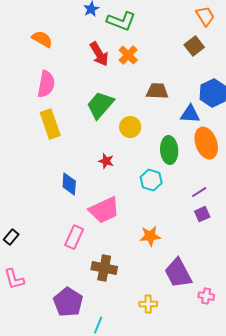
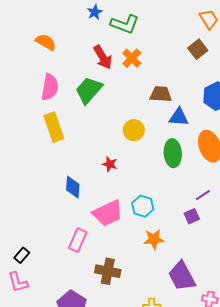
green trapezoid: (100, 105) -> (89, 90), moved
blue triangle: (190, 114) -> (179, 117), moved
cyan hexagon: (151, 180) -> (143, 206), moved
purple square: (202, 214) -> (192, 216), moved
black rectangle: (11, 237) -> (22, 255), moved

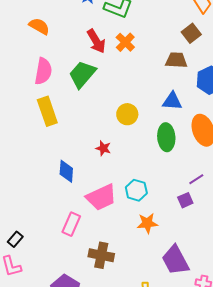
brown trapezoid: (161, 94) -> (176, 60), moved

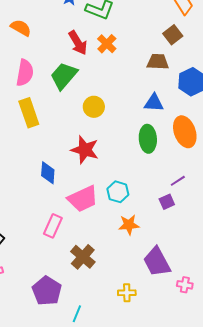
yellow circle: (127, 114) -> (94, 107), moved
red star: (103, 148) -> (85, 150), size x1.8
brown cross: (101, 255) -> (83, 257), turned 30

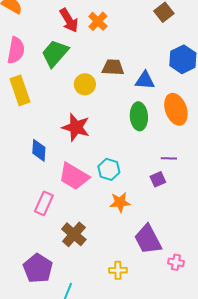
brown trapezoid: (158, 62) -> (113, 67), moved
purple line: (178, 181) -> (169, 158), turned 35
pink trapezoid: (83, 199) -> (74, 176), turned 56

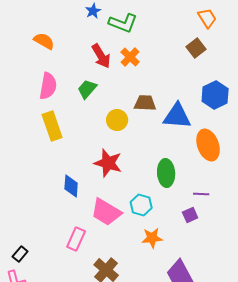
green trapezoid: (55, 53) -> (87, 89), size x0.7
blue triangle: (145, 80) -> (177, 116), size x1.4
green ellipse: (139, 116) -> (166, 173), moved

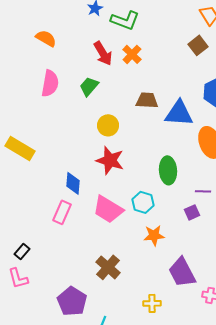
yellow circle: (117, 120) -> (108, 125), moved
yellow rectangle: (52, 126) -> (20, 148), moved, turned -40
pink rectangle: (76, 239) -> (62, 212), moved

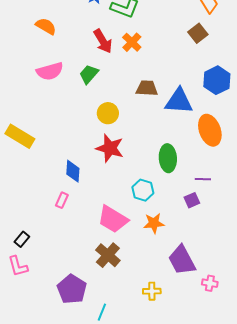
pink semicircle: (50, 83) -> (50, 71), turned 64
pink trapezoid: (108, 209) -> (113, 219), moved
pink rectangle: (62, 212) -> (62, 200), size x0.7

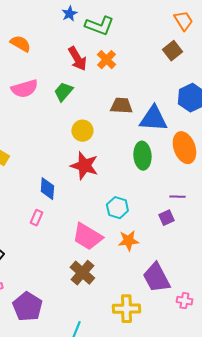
green ellipse: (168, 158) -> (142, 156), moved
purple pentagon: (72, 289) -> (27, 307), moved
yellow cross: (152, 291) -> (126, 309), size x1.5

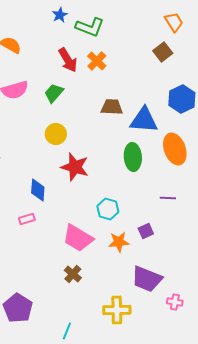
yellow circle: (82, 131) -> (56, 134), moved
pink rectangle: (36, 218) -> (27, 219), turned 49
purple square: (166, 218) -> (146, 231), moved
brown cross: (82, 273) -> (73, 274), size x0.7
purple trapezoid: (156, 278) -> (147, 279), turned -40

